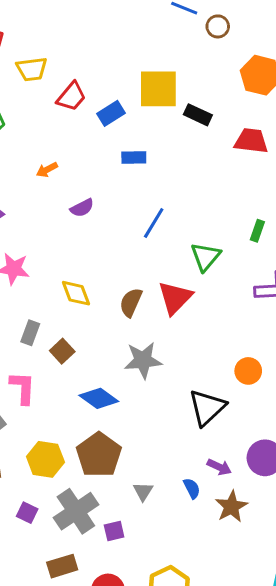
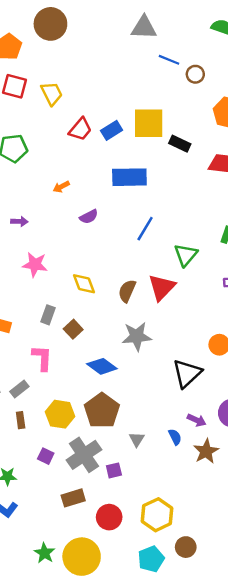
yellow trapezoid: (32, 69) -> (52, 93), moved, turned -110
blue rectangle: (111, 113) -> (112, 130), moved
blue rectangle: (134, 158) -> (129, 177), size x1.8

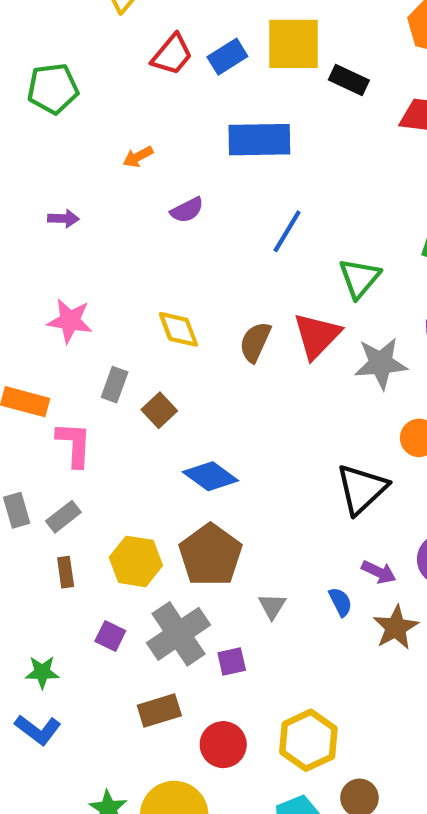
pink star: (35, 265) -> (70, 321), moved
gray star: (137, 336) -> (381, 363), moved
pink L-shape: (42, 358) -> (74, 444), moved

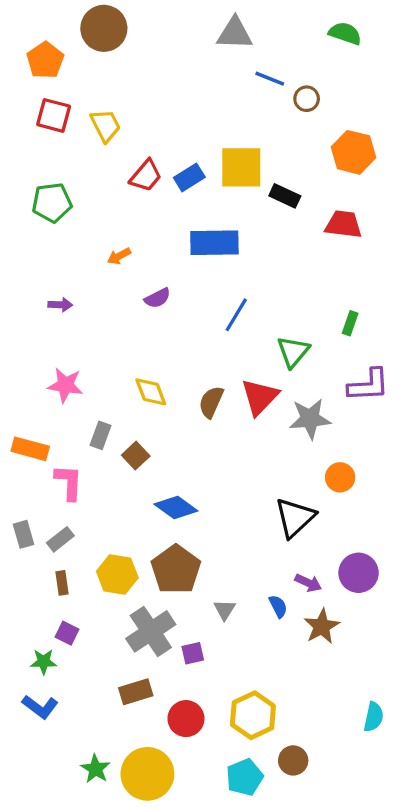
purple square: (110, 636) -> (67, 633), moved

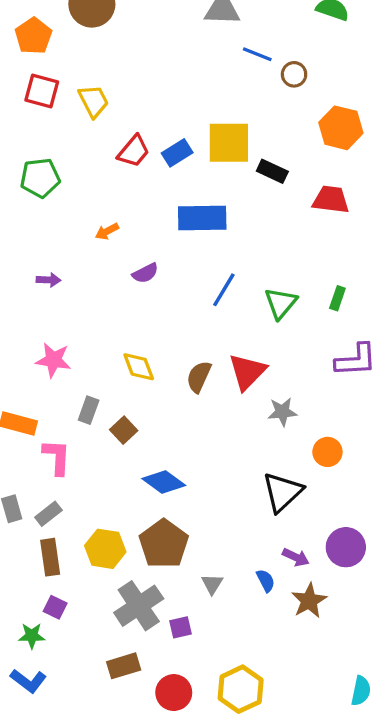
green triangle: (293, 352) -> (281, 303), moved
gray star: (310, 419) -> (282, 412), moved, size x0.7
brown rectangle: (62, 583) -> (50, 557), size x1.5

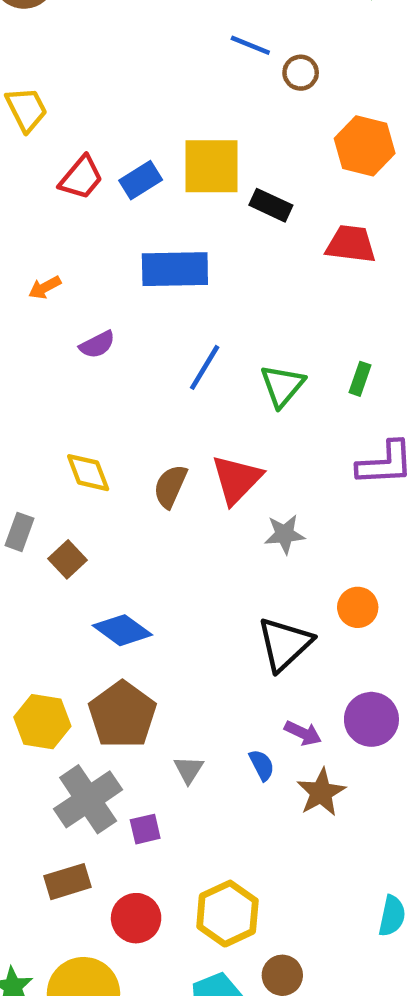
orange circle: (327, 452) -> (358, 607), moved

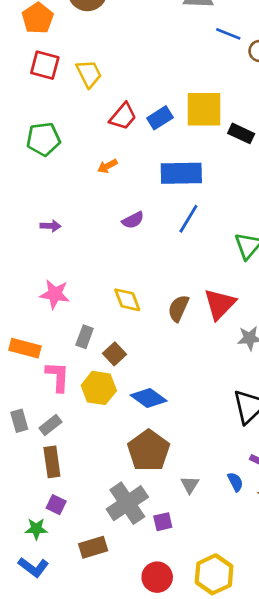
orange arrow: (45, 287) -> (107, 166), moved
blue line: (205, 367) -> (188, 219), moved
yellow hexagon: (42, 722) -> (99, 388), moved
brown rectangle: (68, 882) -> (93, 547), moved

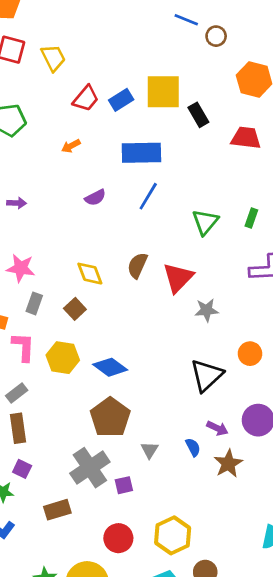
black rectangle: (241, 133) -> (198, 115), turned 35
brown semicircle: (178, 308) -> (137, 265), moved
gray rectangle: (85, 337) -> (34, 303), moved
brown square: (114, 354) -> (75, 309), moved

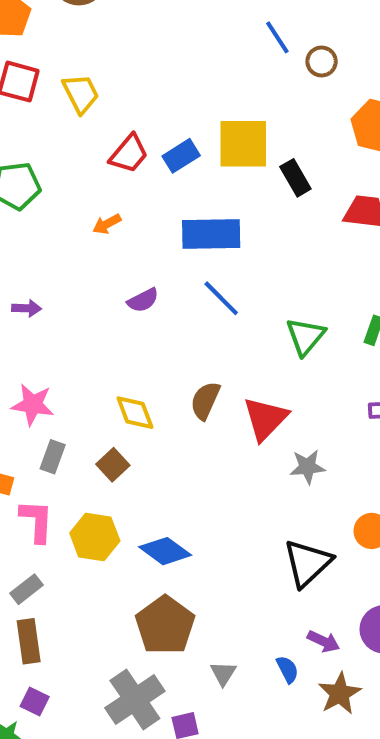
blue line: (186, 20) -> (277, 37), turned 35
blue line: (148, 196) -> (221, 298), turned -76

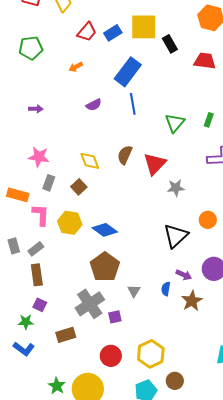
blue rectangle: (211, 234) -> (128, 72), turned -52
blue line: (221, 298) -> (133, 104), turned 35
blue semicircle: (287, 669) -> (166, 289), turned -144

